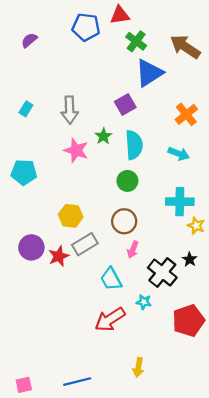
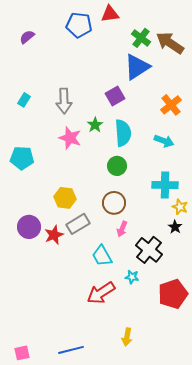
green cross: (136, 41) -> (141, 38), moved
black star: (190, 259) -> (175, 227), moved

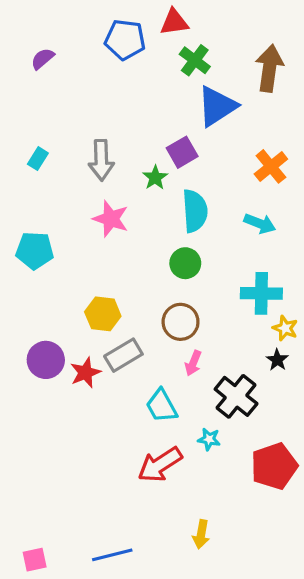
green cross: (141, 38) -> (195, 60), moved
brown arrow: (170, 43) -> (269, 68), turned 64
green star: (95, 125) -> (155, 178), moved

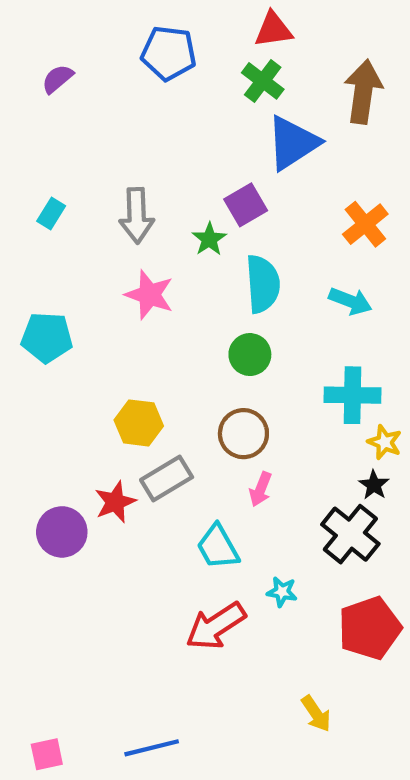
red triangle: (174, 22) -> (273, 30), moved
purple circle: (46, 360) -> (62, 532), moved
black cross: (236, 396) -> (350, 534), moved
yellow arrow: (201, 534) -> (316, 714), moved, turned -44

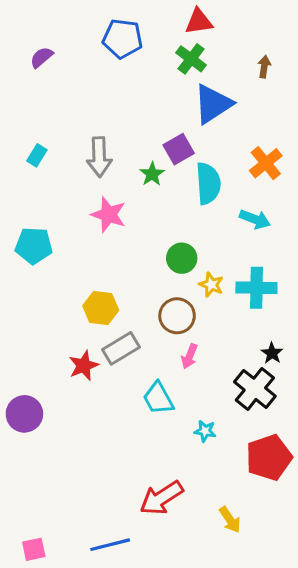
brown arrow: (363, 92) -> (264, 67), size x0.5
cyan semicircle: (263, 284) -> (208, 183), moved
yellow star: (385, 442) -> (211, 285), moved
purple circle: (62, 532) -> (24, 414), moved
red arrow: (216, 626) -> (161, 498), moved

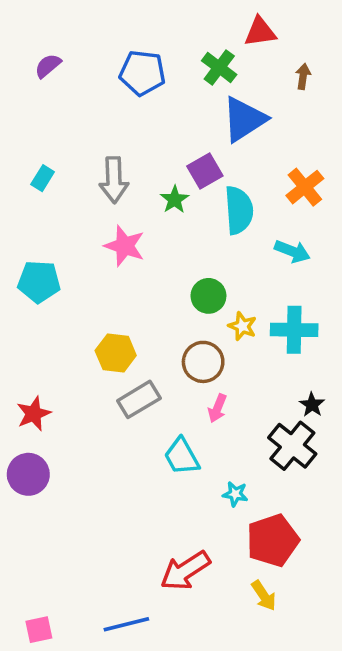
red triangle: (199, 22) -> (260, 32), moved
blue pentagon: (123, 39) -> (142, 73), moved
red star: (84, 366) -> (34, 414), moved
red pentagon: (269, 457) -> (273, 540), moved

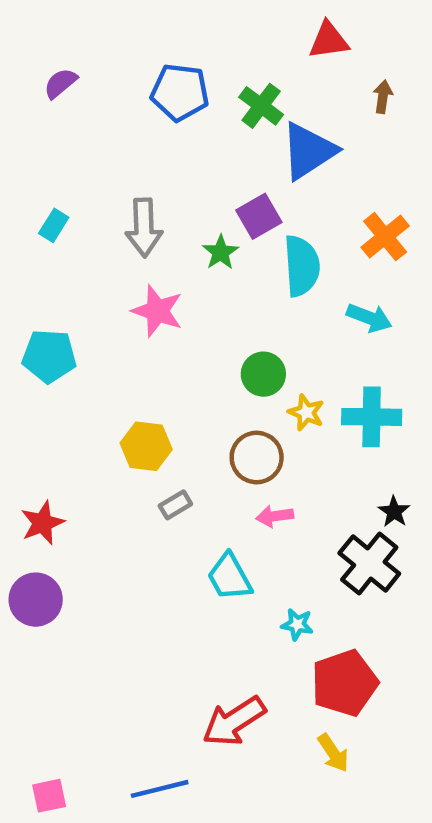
green cross: (219, 68) -> (261, 106), moved
gray rectangle: (139, 399) -> (175, 505), size x0.6
pink arrow: (217, 408) -> (275, 516), turned 60

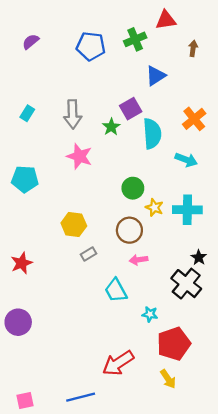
green cross: (261, 106) -> (135, 39), moved, turned 30
blue triangle: (308, 151) -> (156, 76), size x0.7
purple circle: (36, 600) -> (18, 322), moved

